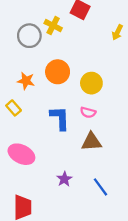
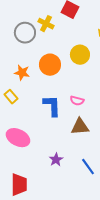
yellow circle: (91, 83) -> (80, 55), moved

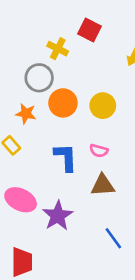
gray circle: (25, 33) -> (39, 78), moved
yellow circle: (80, 55) -> (103, 106), moved
purple star: (56, 160) -> (58, 216), moved, size x1.6

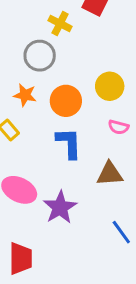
orange circle: (63, 103) -> (66, 101), moved
pink semicircle: (99, 151) -> (118, 127), moved

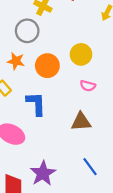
blue L-shape: (69, 143) -> (36, 104), moved
purple star: (60, 207) -> (43, 173), moved

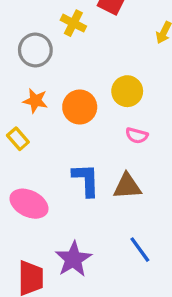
gray circle: (27, 31) -> (35, 50), moved
blue L-shape: (36, 104) -> (86, 180), moved

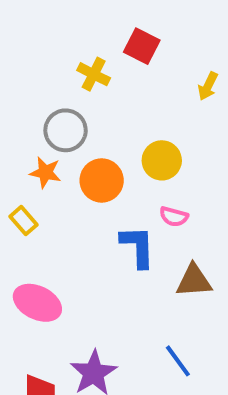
gray circle: (35, 50) -> (66, 130), moved
blue L-shape: (86, 180) -> (138, 247), moved
brown triangle: (127, 186) -> (194, 281), moved

